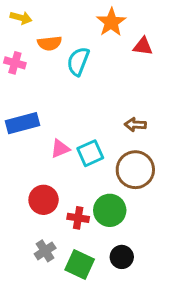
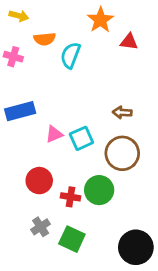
black circle: (122, 257) -> (136, 247), moved, size x1.6

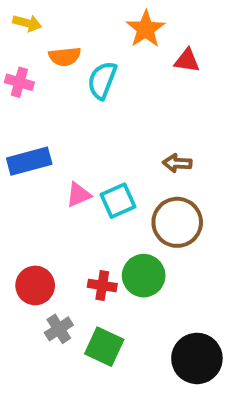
red circle: (39, 181) -> (35, 285), moved

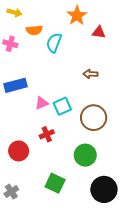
brown arrow: (177, 163) -> (90, 74), moved
green circle: (144, 276) -> (85, 155), moved
red cross: (102, 285) -> (47, 134), moved, turned -32
gray cross: (59, 329) -> (11, 192), moved

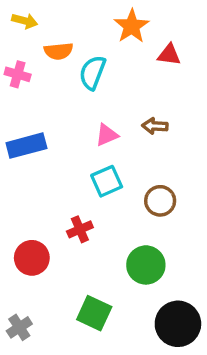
pink triangle: (42, 103) -> (107, 135), moved
brown circle: (94, 118) -> (160, 201), size x0.7

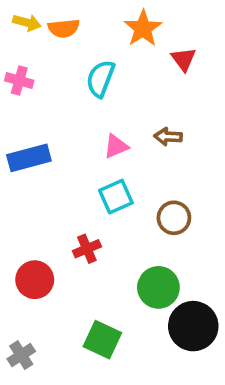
orange semicircle: (59, 51) -> (64, 28), moved
red triangle: (169, 55) -> (184, 59), turned 45
black circle: (178, 324) -> (193, 326), moved

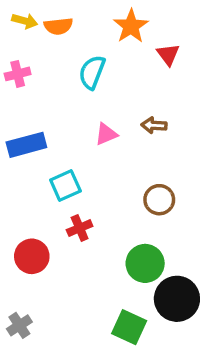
pink cross: (19, 81) -> (18, 74), turned -30
cyan square: (116, 197) -> (65, 186), moved
green square: (102, 340) -> (129, 327), moved

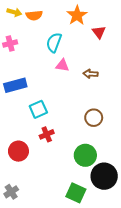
pink triangle: (106, 134) -> (62, 65), moved, turned 32

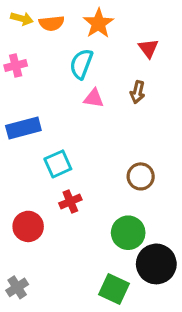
orange star: (77, 15) -> (98, 23), moved
brown arrow: (91, 74) -> (138, 92), moved, turned -80

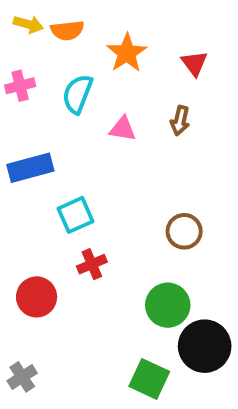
orange star: (98, 23) -> (127, 53), moved
cyan semicircle: (81, 64) -> (78, 94), moved

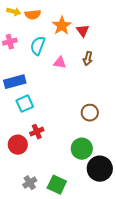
red triangle: (194, 63) -> (83, 31), moved
cyan square: (75, 215) -> (25, 104), moved
red cross: (92, 264) -> (37, 132), moved
gray cross: (22, 377) -> (30, 183), moved
green square: (149, 379) -> (57, 185), moved

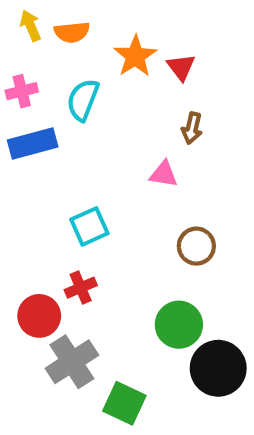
yellow arrow: (14, 12) -> (30, 26), turned -128
pink triangle: (60, 63) -> (164, 174), moved
blue rectangle: (15, 82) -> (33, 143), moved
cyan square: (25, 104) -> (89, 226), moved
gray cross: (30, 183) -> (72, 362), moved, size x1.6

